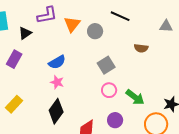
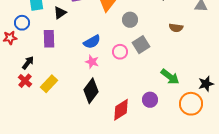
gray circle: (95, 31) -> (130, 20), moved
purple rectangle: (14, 59) -> (49, 39), turned -30
pink circle: (109, 90) -> (120, 52), moved

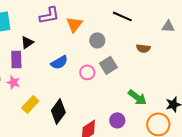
black triangle: (60, 13) -> (27, 42), moved
pink star: (92, 62) -> (13, 82), moved
yellow rectangle: (49, 84) -> (30, 104), moved

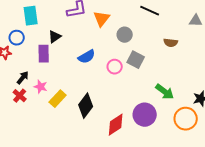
gray square: (108, 65) -> (136, 60), turned -30
pink star: (13, 82) -> (41, 87), moved
purple circle: (117, 120) -> (145, 115), size x1.5

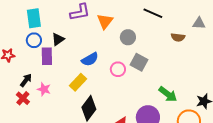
blue circle: (17, 38) -> (34, 40), moved
brown semicircle: (171, 43) -> (178, 37), moved
yellow rectangle: (58, 99) -> (78, 82), moved

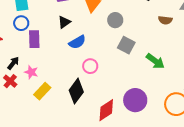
black triangle: (58, 39) -> (64, 22), moved
pink circle: (118, 69) -> (90, 66), moved
yellow rectangle: (78, 82) -> (42, 91), moved
green arrow: (168, 94) -> (155, 61), moved

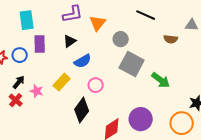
blue circle: (21, 23) -> (20, 55), moved
purple rectangle: (34, 39) -> (40, 44), moved
gray square: (126, 45) -> (132, 64), size x1.4
yellow rectangle: (42, 91) -> (62, 82), moved

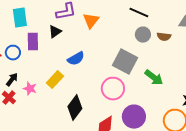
gray circle: (121, 39) -> (143, 35), moved
black triangle: (70, 41) -> (55, 32), moved
pink circle: (96, 85) -> (113, 89), moved, size x1.5

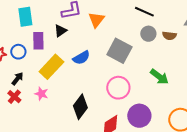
gray square: (125, 62) -> (119, 51), moved
yellow rectangle: (55, 80) -> (51, 67), moved, size x1.4
pink star: (30, 89) -> (41, 94), moved

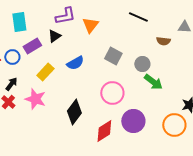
gray circle: (148, 34) -> (142, 64), moved
purple rectangle: (38, 41) -> (32, 46), turned 60
gray square: (119, 51) -> (113, 56), size x0.7
yellow rectangle: (51, 67) -> (45, 72), size x0.7
pink star: (41, 94) -> (35, 99), size x1.5

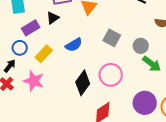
blue circle: (12, 57) -> (20, 48), moved
black diamond: (74, 112) -> (83, 83), moved
purple circle: (133, 121) -> (145, 103), moved

